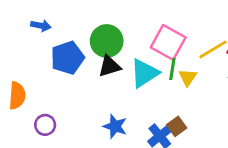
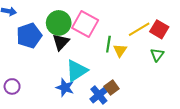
pink square: (168, 42) -> (85, 24), moved
black triangle: (109, 66) -> (61, 42), turned -30
cyan triangle: (144, 73) -> (77, 71), moved

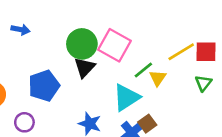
red square: (159, 29) -> (206, 52), turned -30
blue pentagon: (29, 36) -> (44, 86), moved
green line: (108, 44) -> (143, 70), turned 42
cyan triangle: (77, 71) -> (126, 97), moved

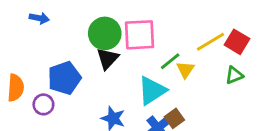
pink square: (115, 45) -> (140, 35), turned -32
red square: (206, 52) -> (237, 42), turned 30
green triangle: (203, 83) -> (234, 75), turned 30
purple circle: (24, 122) -> (43, 104), moved

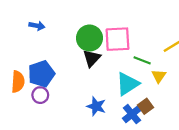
green line: (170, 61) -> (142, 60), turned 60
yellow triangle: (185, 70) -> (159, 76), moved
blue pentagon: (64, 78) -> (41, 74), moved

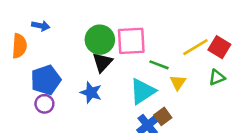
orange semicircle: (18, 82) -> (19, 46), moved
blue star: (96, 106) -> (91, 92), moved

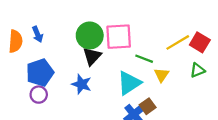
blue arrow: (41, 26) -> (38, 34), moved, turned 56

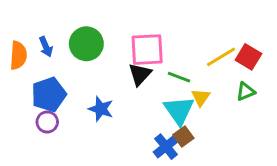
green circle: (90, 35) -> (86, 44), moved
black triangle: (92, 56) -> (140, 74), moved
cyan triangle: (129, 83) -> (179, 110), moved, turned -32

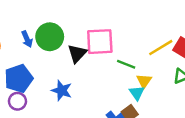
blue arrow: (46, 47) -> (27, 39), moved
black triangle: (140, 74) -> (77, 53), moved
cyan triangle: (179, 110) -> (137, 93), moved, size x0.6

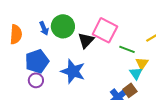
pink square: (100, 42) -> (105, 30), turned 30
blue star: (62, 90) -> (73, 71), size x1.4

